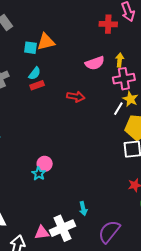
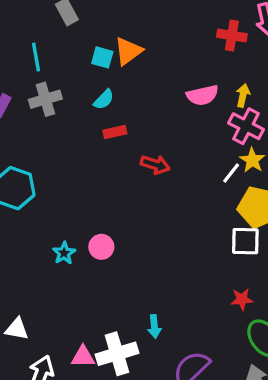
orange triangle: (46, 42) -> (128, 51), turned -30
pink cross: (124, 79) -> (246, 126), turned 30
red rectangle: (37, 85) -> (115, 132), moved
red arrow: (76, 97) -> (155, 165), moved
cyan star: (39, 174) -> (64, 253), moved

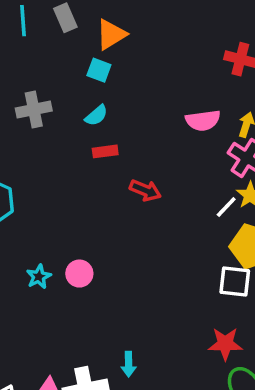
orange triangle: (128, 51) -> (111, 34), moved
cyan line: (36, 57) -> (23, 21), moved
red star: (242, 299) -> (225, 344), size x1.4

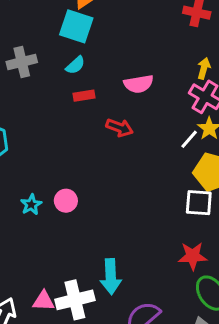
cyan square: (99, 70) -> (76, 26), size x1.6
pink semicircle: (203, 120) -> (139, 84), moved
cyan arrow: (129, 364) -> (111, 277), size x1.6

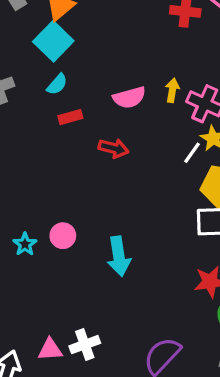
cyan square: (76, 26) -> (53, 41), turned 32
yellow arrow: (204, 68) -> (172, 90), moved
cyan arrow: (111, 277) -> (119, 256), moved
white cross: (75, 300) -> (85, 345), size x0.7

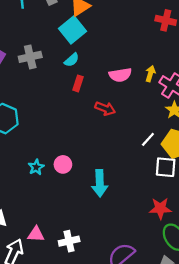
red rectangle: (70, 117) -> (78, 83), turned -63
white line: (192, 153) -> (148, 139), moved
pink triangle: (50, 350) -> (36, 234), moved

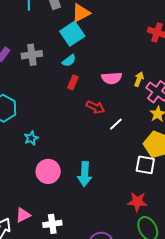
white line: (148, 139) -> (116, 124), moved
pink circle: (63, 164) -> (48, 171), moved, size x1.5
cyan star: (36, 167) -> (31, 138), moved
pink triangle: (36, 234) -> (23, 215), turned -35

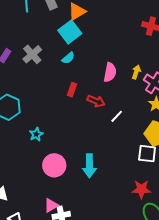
gray cross: (32, 55) -> (32, 54), turned -30
pink semicircle: (112, 78) -> (110, 72), turned -72
red rectangle: (73, 82) -> (72, 90), moved
pink triangle: (23, 215) -> (51, 205), moved

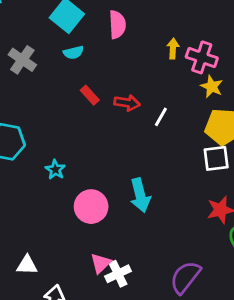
cyan semicircle: (68, 58) -> (73, 53), turned 40
pink semicircle: (110, 72) -> (117, 25), moved
red rectangle: (72, 90) -> (90, 95), turned -48

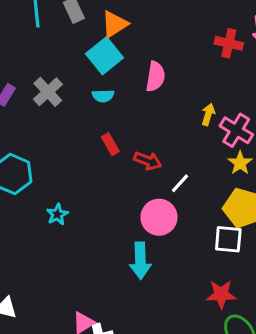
pink circle: (91, 207) -> (159, 217), moved

